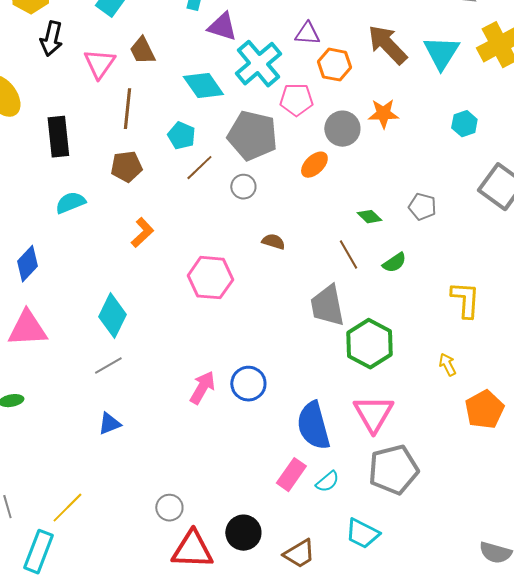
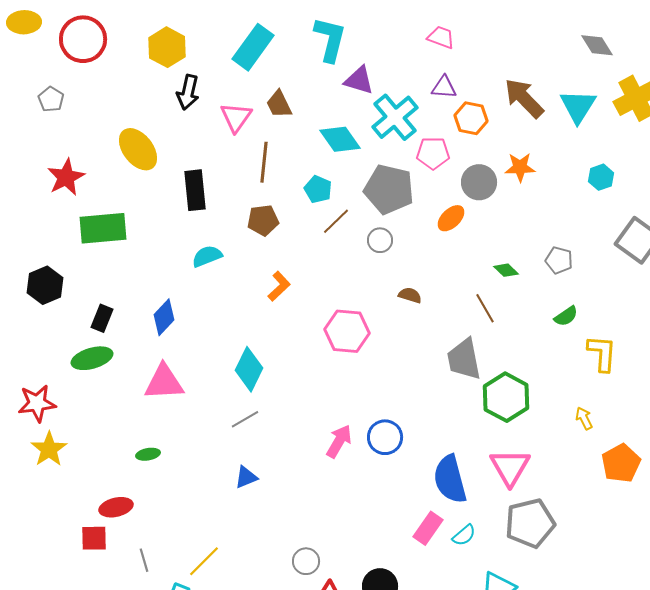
green semicircle: (394, 263) -> (566, 316), moved

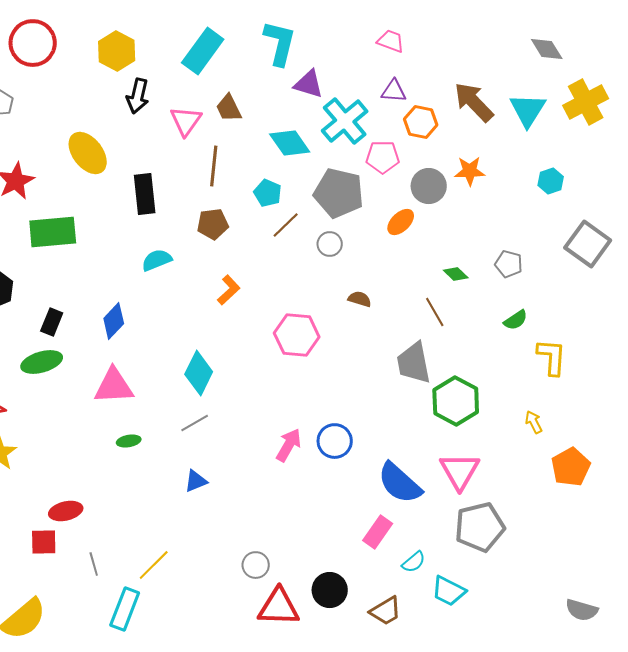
green ellipse: (148, 454) -> (129, 441), moved
blue semicircle: (450, 479) -> (400, 483), turned -33
cyan semicircle: (464, 535) -> (414, 562), moved

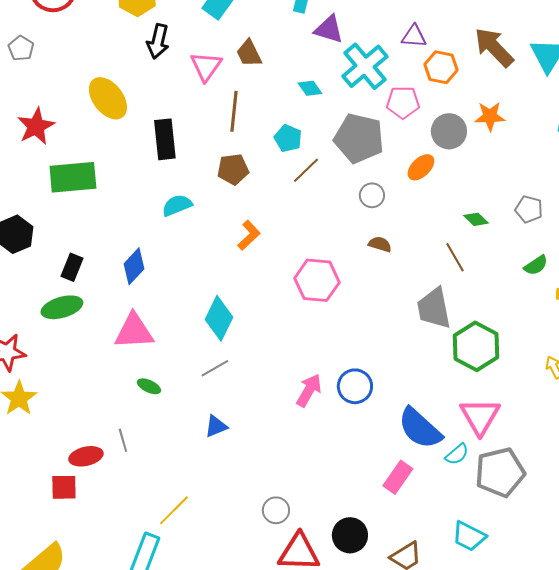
cyan diamond: (290, 143) -> (310, 88), size x0.6
gray circle: (330, 244) -> (372, 195), moved
green ellipse: (129, 441) -> (149, 386), turned 35
cyan semicircle: (414, 562) -> (457, 454), moved
gray line: (94, 564) -> (123, 440), moved

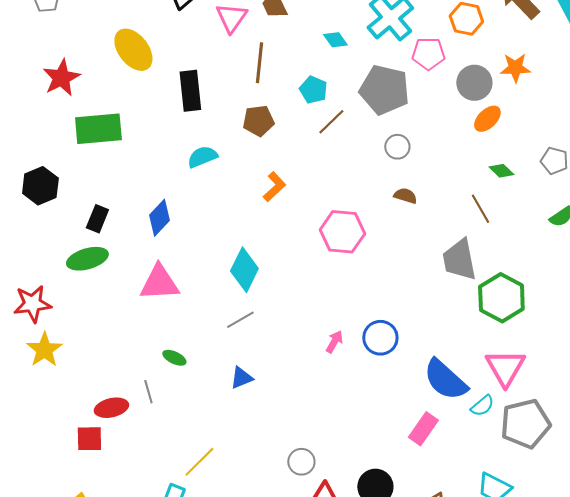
orange ellipse: (421, 167) -> (487, 119), moved
green ellipse: (149, 386) -> (174, 358), moved
pink arrow: (309, 390) -> (334, 342), size x0.7

